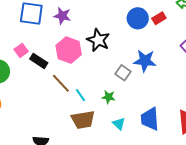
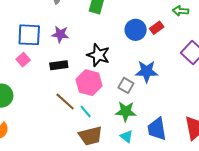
pink square: (21, 50) -> (23, 60), moved
pink hexagon: (69, 50) -> (89, 83), moved
black rectangle: (39, 61) -> (59, 65), moved, turned -36
green star: (108, 97) -> (126, 111), moved, size x1.5

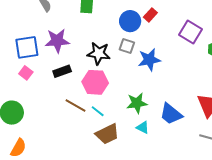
purple star: (60, 34) -> (57, 41), size x1.4
gray square: (126, 85) -> (127, 46), moved
blue trapezoid: (157, 129) -> (171, 114), turned -30

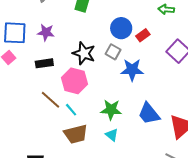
red rectangle: (150, 15) -> (143, 35), moved
purple star: (57, 41) -> (46, 32), size x0.7
blue trapezoid: (171, 114) -> (149, 114), moved

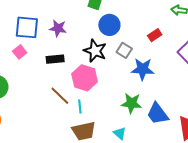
blue circle: (121, 28) -> (109, 25), moved
cyan line: (71, 110) -> (80, 107), turned 32
green star: (111, 110) -> (131, 103), moved

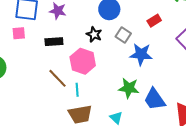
black star: (95, 51) -> (94, 34), size x0.7
pink square: (20, 52) -> (19, 33), turned 32

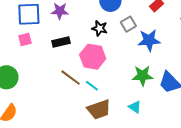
gray square: (123, 35) -> (128, 24), turned 35
cyan line: (77, 90) -> (92, 86), turned -40

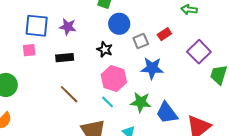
gray square: (128, 24) -> (141, 41), moved
pink hexagon: (93, 57) -> (114, 78), moved
cyan line: (92, 86) -> (108, 102), moved

